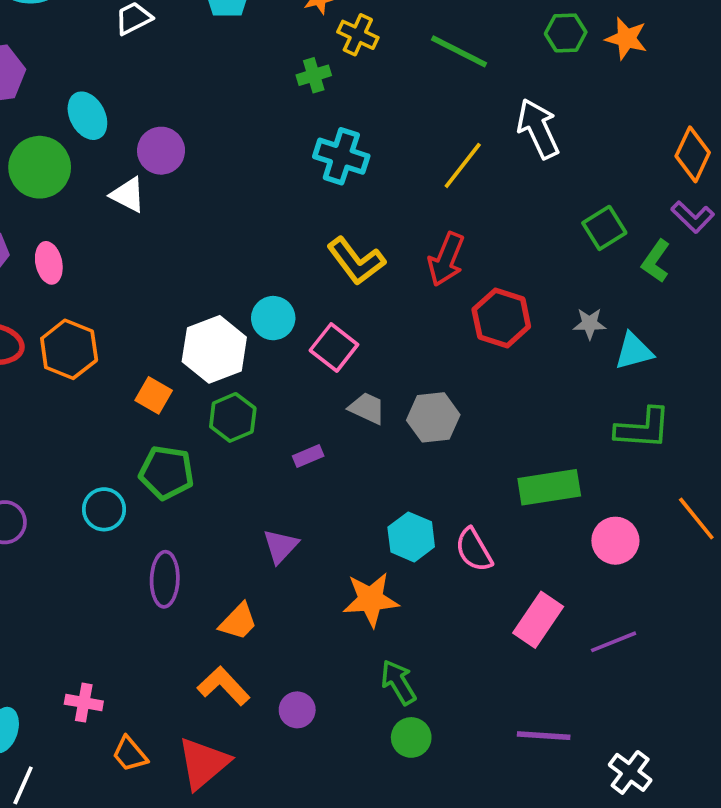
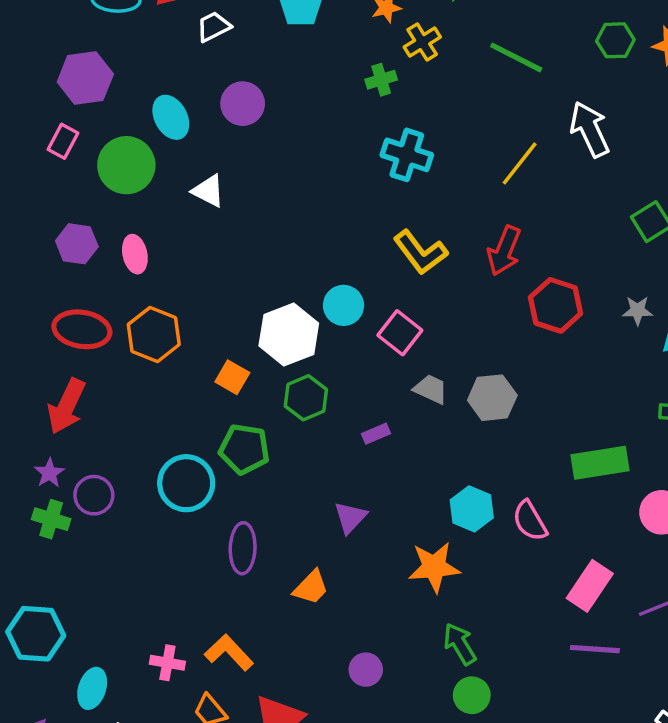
yellow cross: (358, 35) -> (422, 42), turned 33
purple circle: (161, 151) -> (243, 104), moved
cyan circle: (104, 509) -> (186, 483), size x1.4
orange L-shape: (224, 686) -> (229, 652), moved
purple line: (544, 736) -> (595, 649), moved

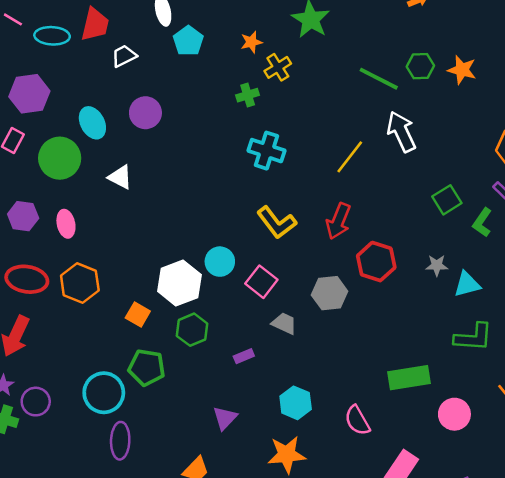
green line: (516, 57) -> (379, 79), moved
gray hexagon: (492, 398) -> (330, 293), moved
cyan hexagon: (472, 509) -> (296, 403), moved
purple ellipse: (243, 548) -> (120, 441), moved

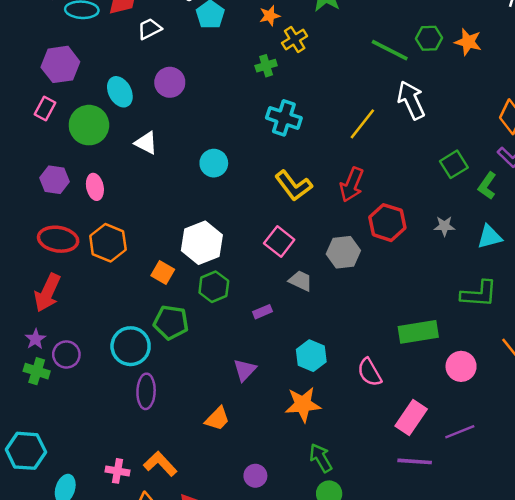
cyan circle: (220, 262) -> (214, 163), moved
cyan triangle: (467, 284) -> (490, 237), moved

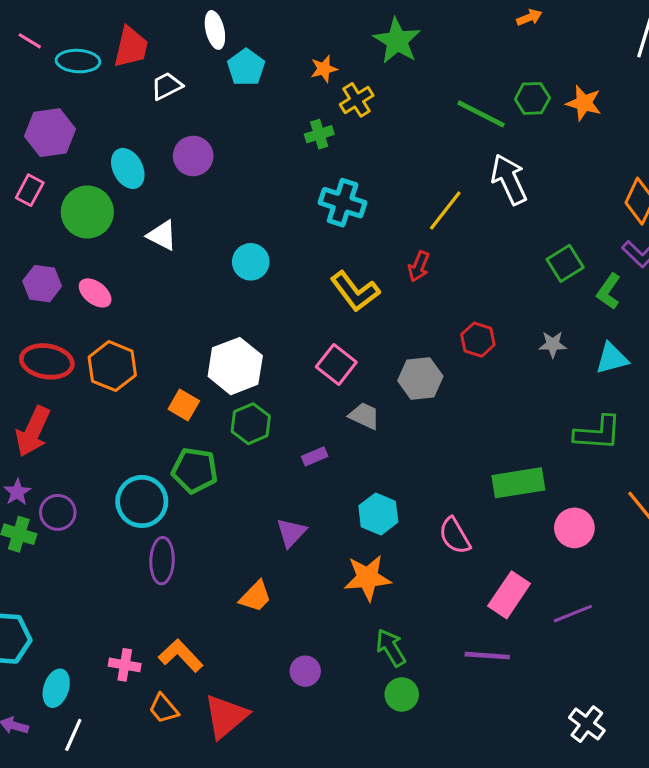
red arrow: (352, 185) -> (419, 266), moved, size x0.7
pink ellipse: (95, 187) -> (95, 293), turned -40
red hexagon: (387, 223) -> (478, 340), size x0.7
purple line: (415, 461) -> (487, 656), moved

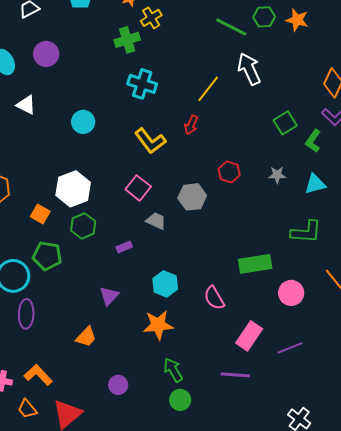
green cross: (319, 134) -> (127, 40), size x1.4

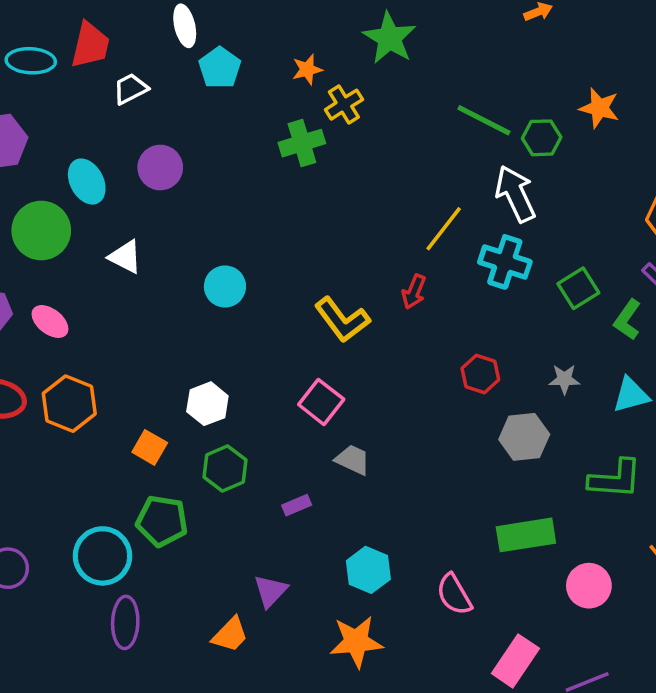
green hexagon: (264, 17) -> (542, 138), moved
cyan cross: (142, 84) -> (505, 262), moved
white hexagon: (73, 189) -> (207, 404), size x0.7
gray hexagon: (192, 197) -> (524, 437), moved
orange trapezoid: (86, 337) -> (230, 635), moved

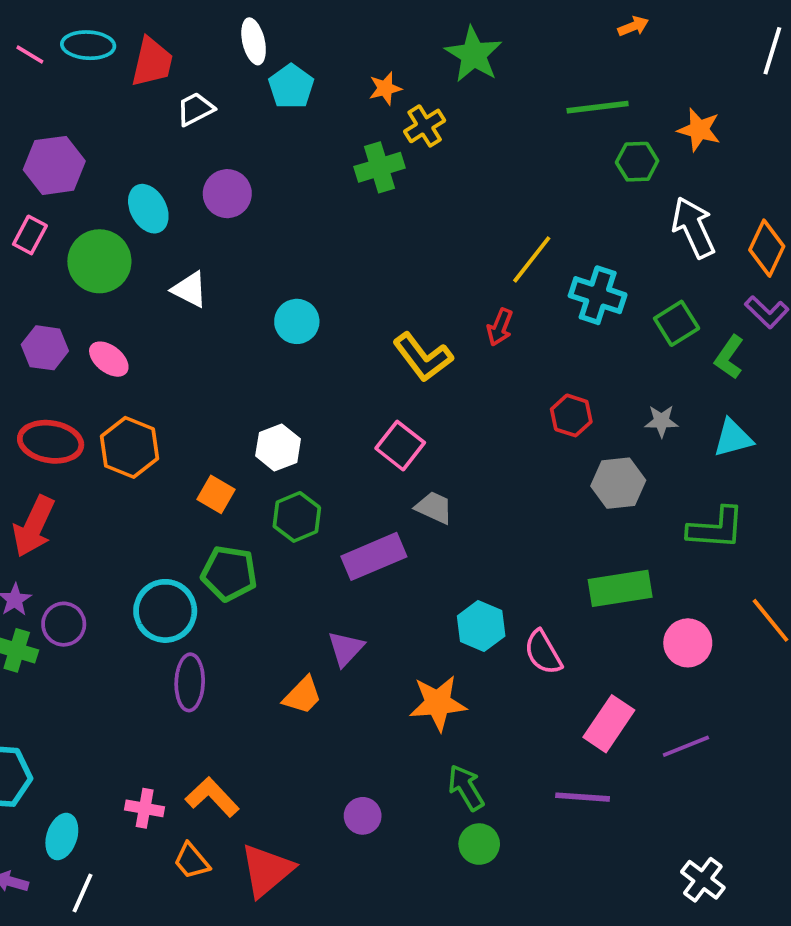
cyan ellipse: (31, 61) -> (88, 45), moved
green line: (484, 120) -> (598, 107), moved, turned -34
white arrow: (515, 194) -> (693, 227), moved
purple rectangle: (297, 505) -> (374, 556), size x2.0
cyan hexagon: (368, 570) -> (481, 626), moved

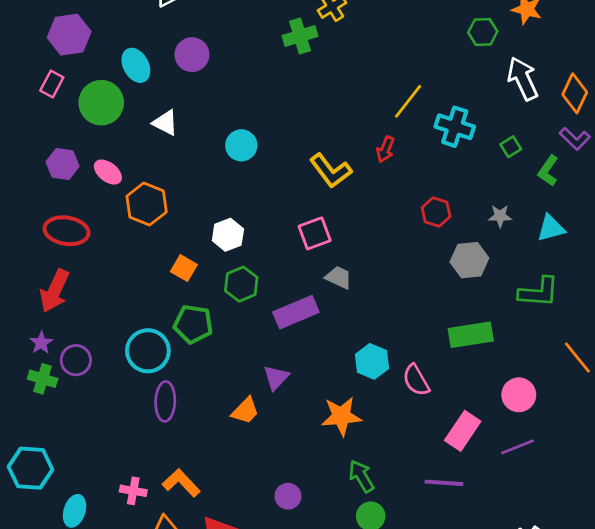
green square: (677, 323) -> (511, 147), size x0.7
pink square: (400, 446) -> (315, 233), turned 32
orange hexagon: (130, 447) -> (147, 204), moved
pink circle: (688, 643) -> (519, 395), moved

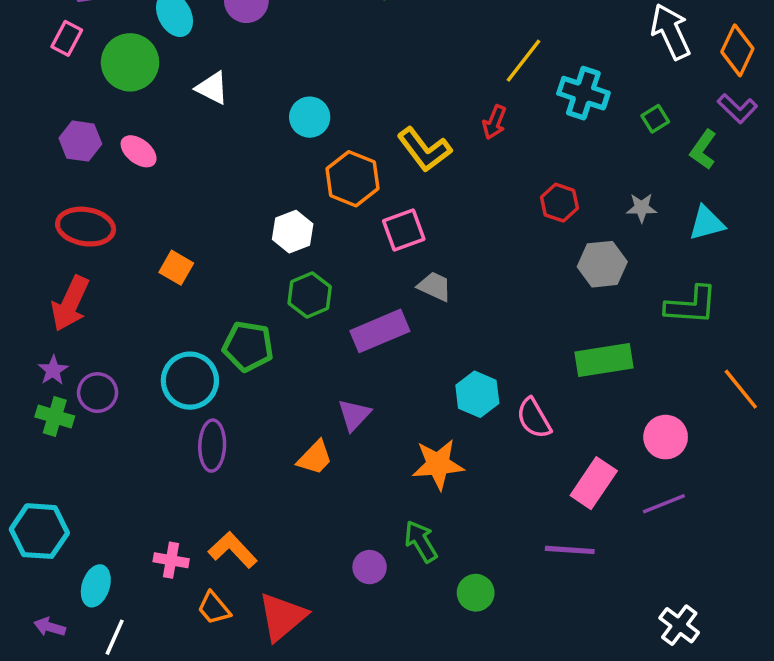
orange hexagon: (147, 204) -> (352, 179), moved
orange square: (184, 268) -> (176, 268), moved
green arrow: (361, 476) -> (421, 541), moved

